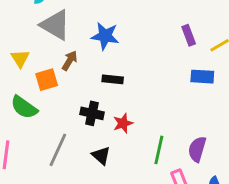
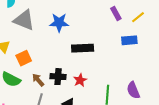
brown arrow: (70, 61) -> (38, 80), moved, turned -64
black rectangle: (113, 79) -> (83, 48), moved, size x1.5
purple semicircle: (197, 149) -> (133, 90), turned -30

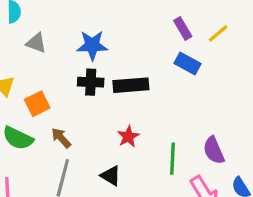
gray triangle: (24, 20) -> (36, 43), size x0.6
blue rectangle: (129, 40) -> (188, 64), moved, turned 35
black cross: (58, 77) -> (91, 82), moved

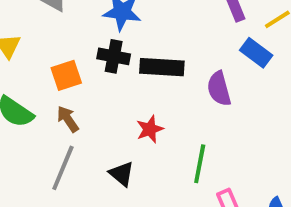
blue rectangle: (188, 64) -> (256, 53), moved
orange square: (37, 104) -> (66, 75), moved
purple semicircle: (214, 150) -> (219, 89), moved

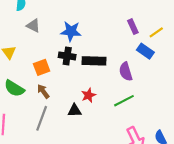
green line: (200, 164) -> (124, 101), moved, turned 54
black triangle: (122, 174) -> (75, 111), moved, turned -40

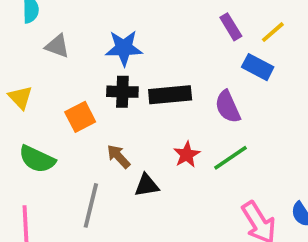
brown arrow: (43, 91) -> (118, 156), moved
red star: (89, 95) -> (187, 155), moved

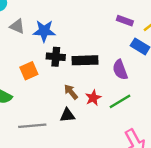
purple rectangle: (231, 27) -> (125, 21), turned -42
blue star: (124, 48) -> (44, 31), moved
brown arrow: (118, 156) -> (71, 92), moved
gray line: (91, 205) -> (32, 126), turned 68

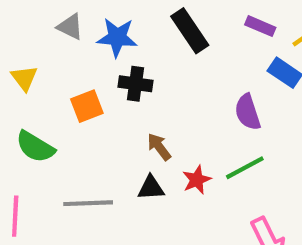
black rectangle: (85, 60) -> (190, 31), moved, turned 55
red star: (93, 98) -> (197, 180), moved

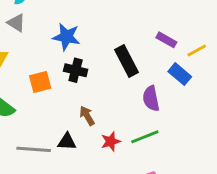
gray triangle: (70, 27) -> (16, 23), moved
black rectangle: (190, 31) -> (127, 61), moved
black triangle: (151, 188) -> (67, 142), moved

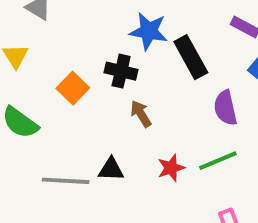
blue star: (66, 37) -> (149, 31), moved
orange square: (40, 82) -> (73, 88), turned -30
brown arrow: (87, 116) -> (141, 114), moved

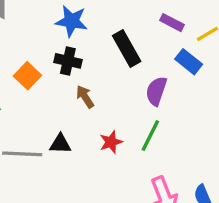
blue star: (149, 31) -> (72, 21), moved
purple semicircle: (225, 108) -> (156, 91), turned 32
green line: (218, 161) -> (150, 136), turned -40

